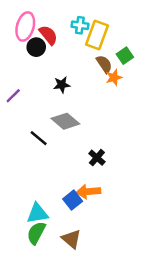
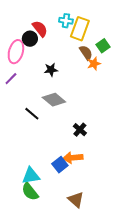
pink ellipse: (25, 26) -> (16, 52), moved
green semicircle: (36, 233) -> (30, 192), turned -66
brown triangle: (71, 239) -> (76, 200), moved

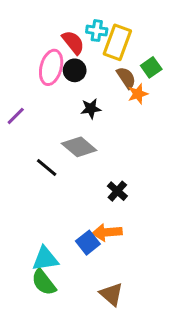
red semicircle: (40, 29) -> (73, 42), moved
black circle: (30, 39) -> (75, 70), moved
pink ellipse: (16, 52) -> (51, 67), moved
black star: (51, 70) -> (91, 109), moved

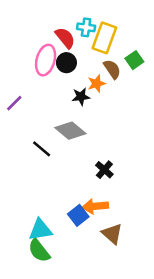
orange star: (138, 94) -> (96, 84), moved
brown triangle: (111, 294) -> (112, 234), moved

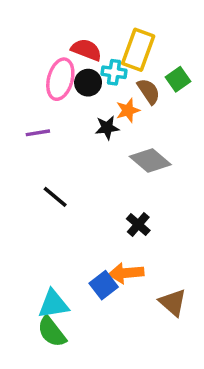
cyan cross: (86, 27) -> (114, 72), moved
red semicircle: (65, 38) -> (86, 50), turned -30
purple line: (14, 103) -> (38, 133), moved, turned 36
gray diamond: (70, 131) -> (150, 161), moved
brown triangle: (112, 234) -> (173, 302), moved

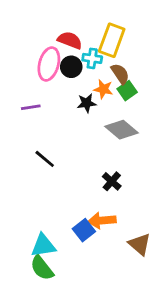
green square: (178, 79) -> (127, 91), moved
orange star: (128, 110) -> (103, 89), turned 30

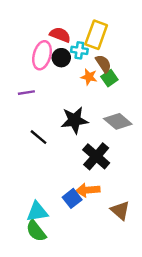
black star: (87, 103) -> (75, 120), moved, size x1.6
gray diamond: (122, 130) -> (118, 121), moved
black cross: (112, 181) -> (96, 156), size x1.6

